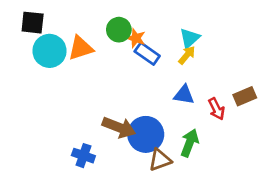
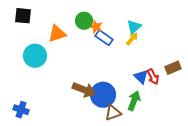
cyan circle: (49, 51) -> (35, 56), moved
blue triangle: (184, 95) -> (141, 77), moved, turned 35
blue cross: (83, 156) -> (21, 110), moved

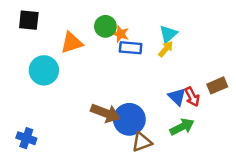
blue rectangle: (104, 38) -> (131, 48), turned -30
green arrow: (134, 101) -> (182, 127), moved, turned 42

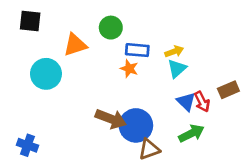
orange star: (121, 34) -> (129, 69), moved
cyan triangle: (168, 34) -> (177, 69), moved
yellow arrow: (166, 49) -> (174, 51), turned 30

